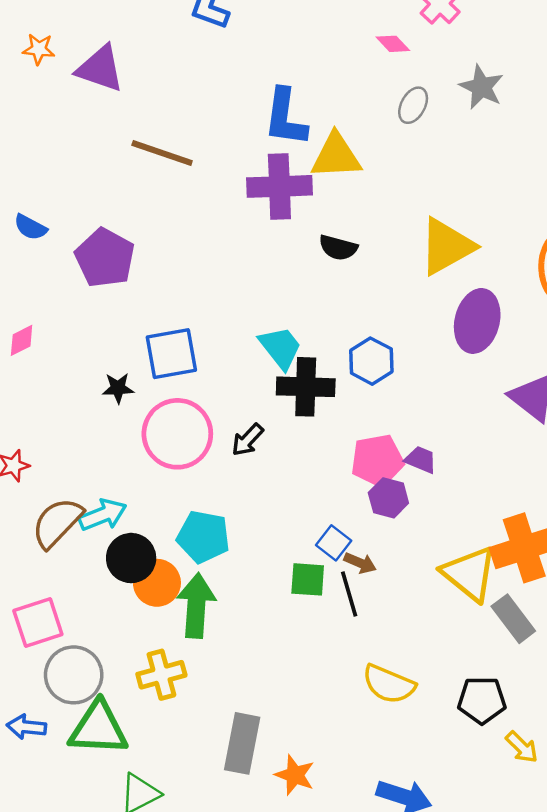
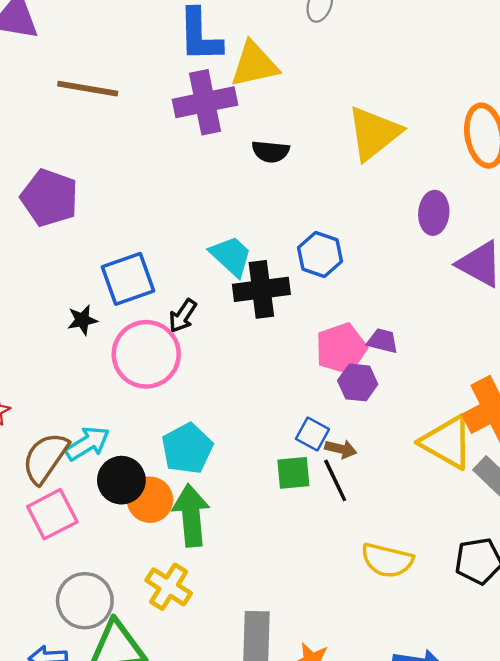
purple ellipse: (477, 321) -> (434, 213), moved, size x0.7
black arrow: (248, 440) -> (183, 316), moved
cyan pentagon: (203, 537) -> (187, 448), turned -30
pink square: (38, 622) -> (52, 514), moved
yellow cross: (161, 675) -> (169, 587), turned -33

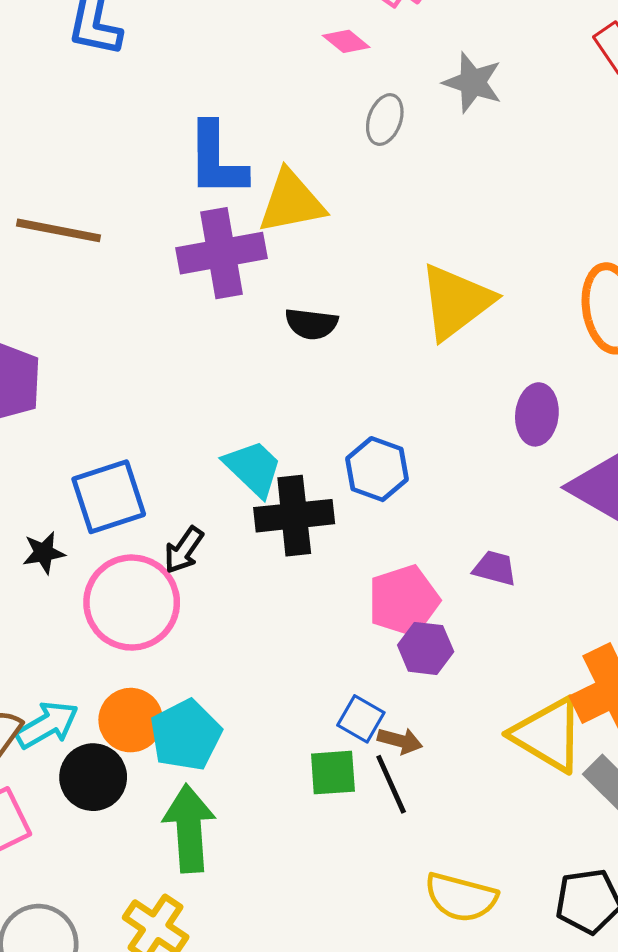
purple trapezoid: (383, 341) -> (495, 568), moved
orange circle: (150, 500) -> (131, 720), moved

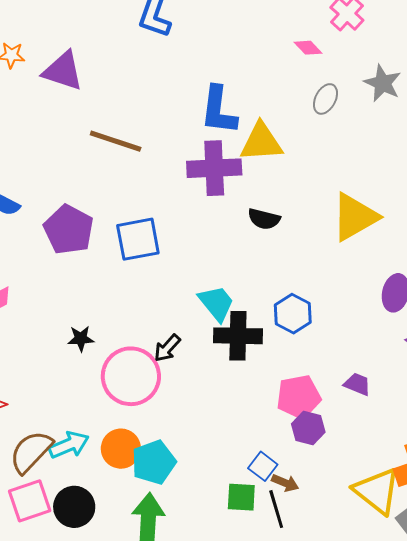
blue square: (109, 497) -> (138, 239), moved
black circle: (93, 777) -> (74, 507), moved

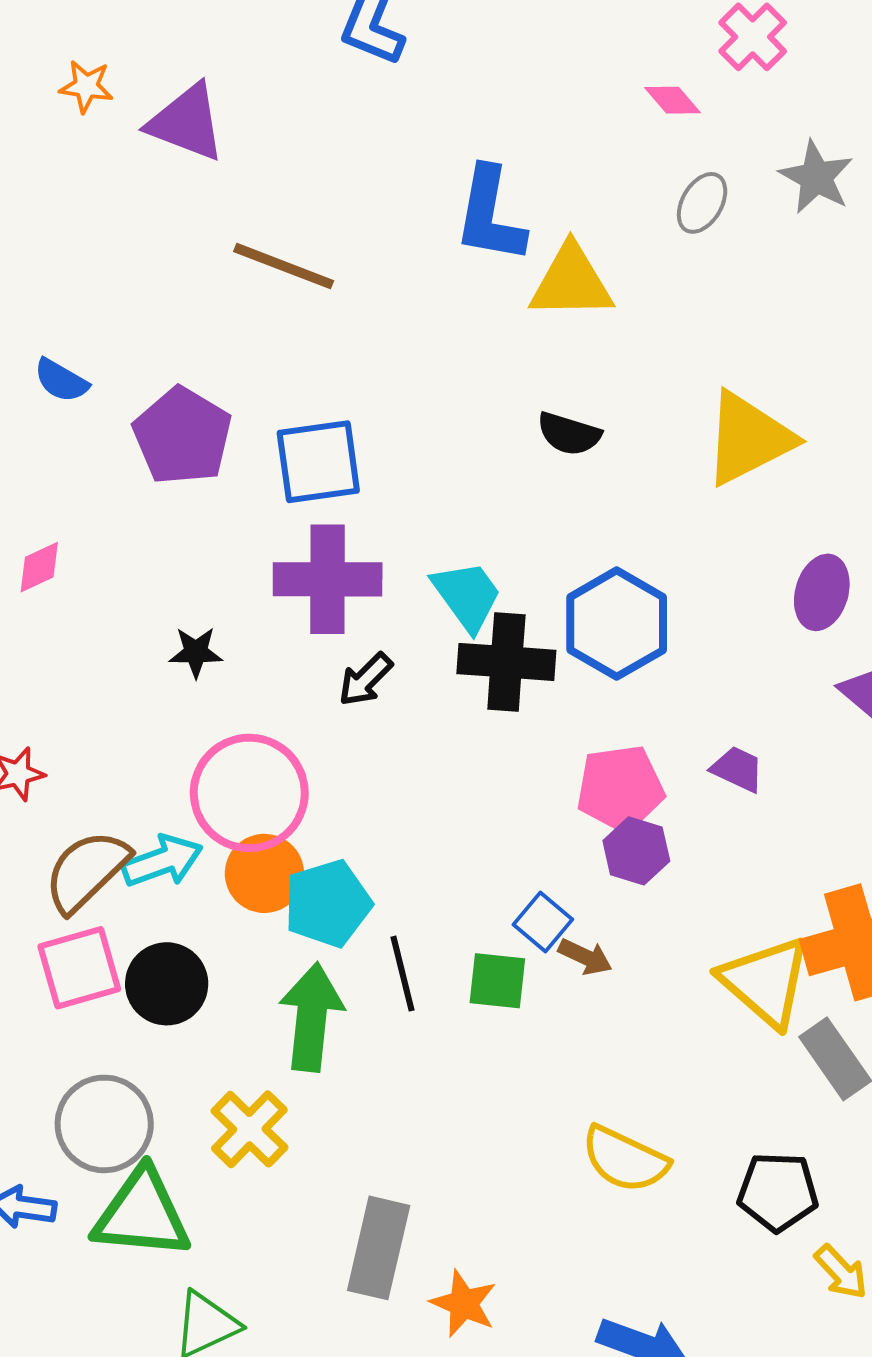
purple cross: (214, 168) -> (328, 579), moved
blue hexagon: (293, 314) -> (617, 624), size x1.4
pink circle: (131, 376) -> (249, 793), moved
black line: (276, 509) -> (402, 974), moved

